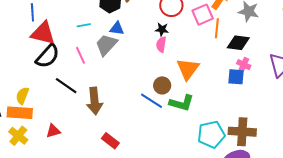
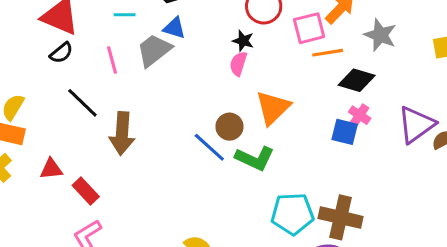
orange line: (217, 28) -> (328, 53), turned 66
black semicircle: (47, 56) -> (61, 53), size x0.6
red rectangle: (110, 141) -> (86, 191), moved

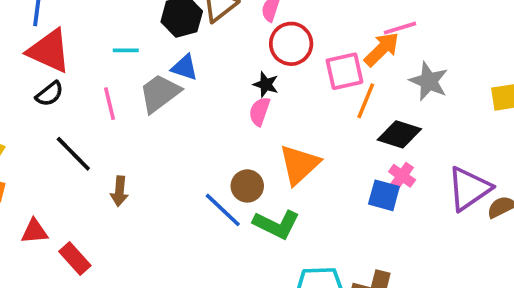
orange line: (328, 53) -> (366, 101), turned -60
brown arrow: (122, 133) -> (119, 191), size x0.6

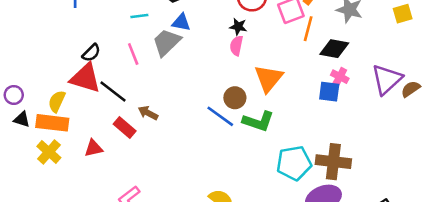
red triangle: (49, 51) -> (85, 78), moved
brown arrow: (119, 191) -> (148, 113), turned 120
red rectangle: (75, 259) -> (125, 128), moved

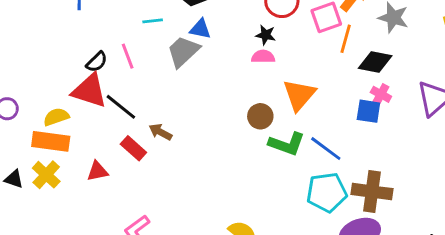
pink semicircle: (236, 46) -> (263, 57), turned 78
pink line: (133, 54) -> (128, 56), moved
yellow semicircle: (57, 101) -> (56, 117), turned 45
blue line: (220, 116) -> (326, 149), moved
black triangle: (22, 119) -> (14, 179), moved

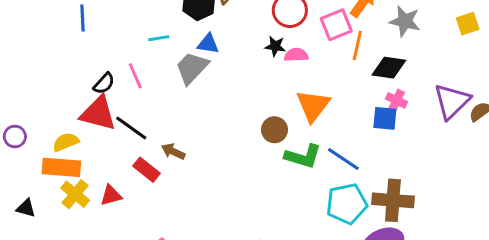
pink semicircle: (263, 57) -> (296, 55), moved
yellow cross: (46, 175) -> (75, 194), moved

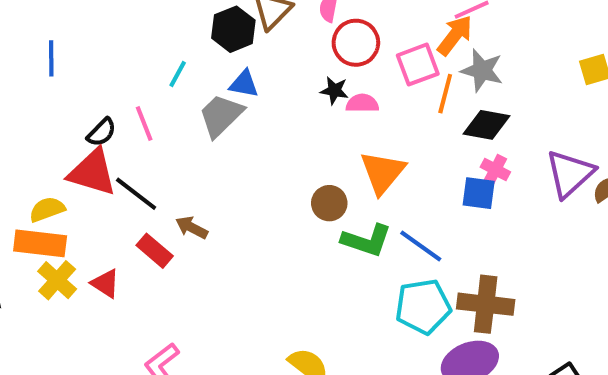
blue line: (83, 18) -> (51, 58), moved
gray star: (405, 21) -> (482, 70), moved
cyan line: (159, 38) -> (178, 74), turned -54
red triangle: (111, 195) -> (105, 284), turned 45

